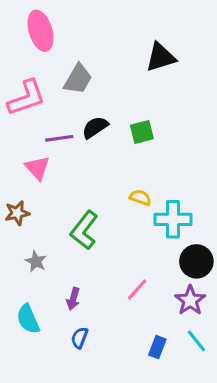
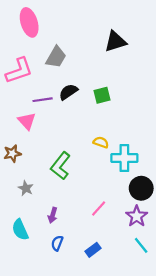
blue rectangle: (157, 347) -> (93, 250), moved, turned 32

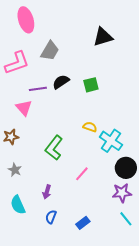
cyan cross: (124, 158) -> (111, 141), turned 35
gray star: (26, 188) -> (15, 170), moved
pink line: (99, 208) -> (82, 174), moved
purple star: (137, 216) -> (122, 193), turned 30

